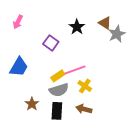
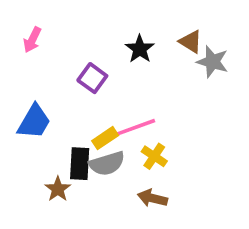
gray star: (117, 34) -> (212, 62), turned -30
black rectangle: (57, 111) -> (80, 164), moved

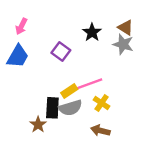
gray star: (212, 62) -> (123, 44), moved
blue trapezoid: (34, 122) -> (18, 56), moved

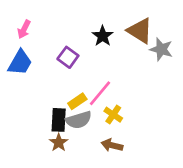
brown triangle: (126, 28) -> (140, 31), size x1.5
gray star: (123, 44) -> (161, 49), moved
pink line: (90, 84) -> (100, 93), turned -30
brown star: (38, 125) -> (59, 143), moved

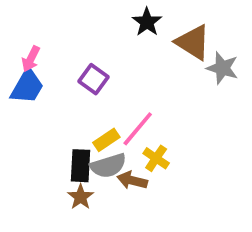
pink arrow: (24, 29) -> (31, 59), moved
black star: (103, 36) -> (147, 22), moved
brown arrow: (112, 145) -> (132, 180), moved

